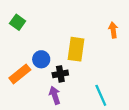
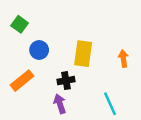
orange arrow: (113, 30) -> (123, 59), moved
blue circle: (41, 59) -> (39, 50), moved

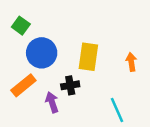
blue circle: (39, 50) -> (42, 53), size x1.5
purple arrow: (60, 104) -> (52, 102), moved

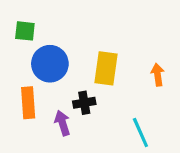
green square: (21, 26) -> (25, 31), turned -30
orange rectangle: (23, 85) -> (28, 103), turned -55

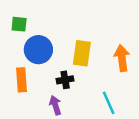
orange arrow: (158, 75) -> (122, 58), size x1.5
purple arrow: (62, 123) -> (55, 105), moved

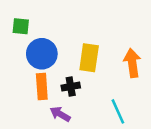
orange rectangle: (21, 80) -> (42, 87), moved
purple arrow: (55, 105) -> (60, 114), turned -42

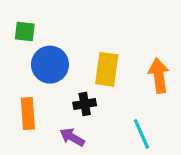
orange rectangle: (42, 87) -> (28, 113), moved

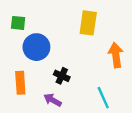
yellow rectangle: (107, 69) -> (88, 23), moved
black cross: (85, 104) -> (62, 76), turned 35

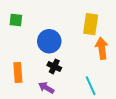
yellow rectangle: (88, 23) -> (91, 24), moved
blue circle: (36, 47) -> (49, 41), moved

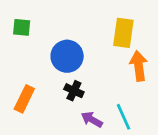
orange rectangle: (18, 73) -> (24, 99), turned 30
purple arrow: (46, 88) -> (92, 120), moved

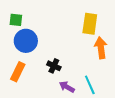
blue circle: (67, 56) -> (26, 41), moved

